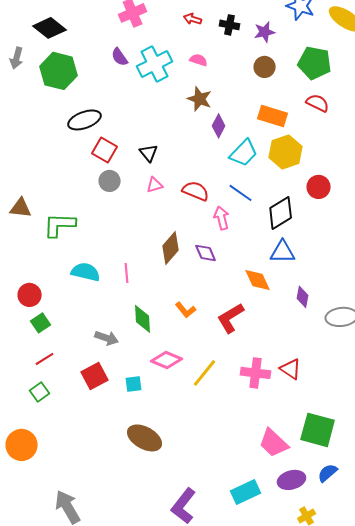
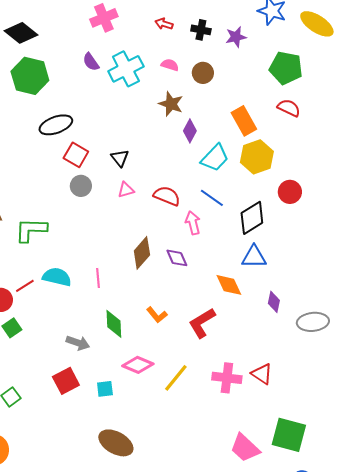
brown circle: (265, 67) -> (203, 73), moved
orange rectangle: (273, 116) -> (244, 121), turned 44
red line: (45, 359) -> (25, 286), moved

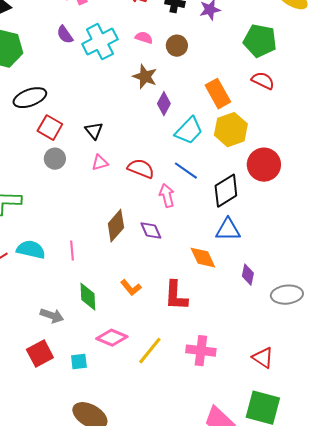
red circle: (290, 192) -> (264, 165), size x1.4
red L-shape: (202, 323) -> (176, 296), turned -56
red triangle: (262, 374) -> (263, 358), moved

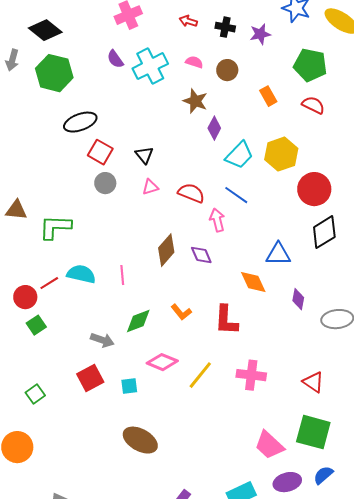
orange rectangle: (218, 94) -> (268, 96), moved, size x0.7
black diamond: (226, 191) -> (324, 232), moved
green diamond: (88, 297) -> (138, 321), turned 72

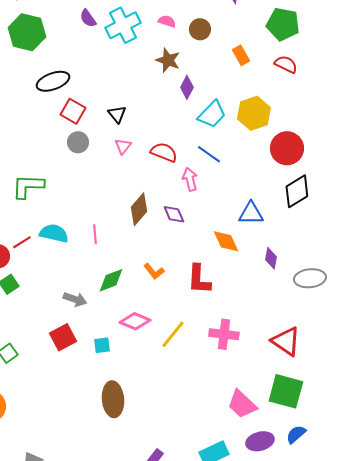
pink triangle: (150, 187) -> (123, 146), turned -36
red triangle: (313, 382) -> (286, 341), size x1.4
brown ellipse: (140, 440) -> (113, 399), turned 56

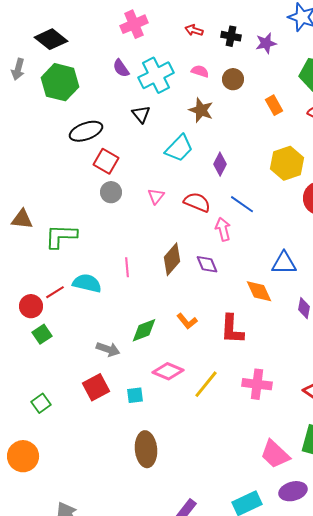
purple diamond: (187, 87) -> (220, 164), moved
black triangle: (117, 114) -> (141, 114), moved
cyan trapezoid: (212, 114) -> (179, 148), moved
pink line: (95, 234) -> (127, 267), moved

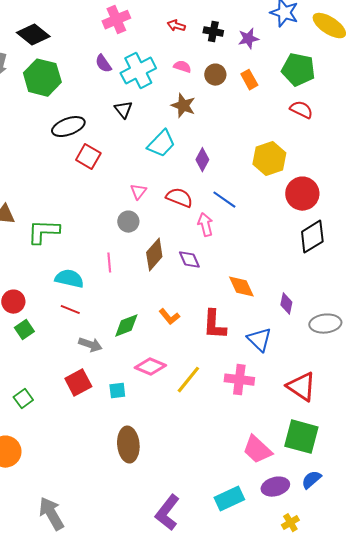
orange rectangle: (274, 105) -> (249, 80), moved
gray circle: (111, 192) -> (128, 222), moved
blue triangle: (284, 263) -> (259, 340), moved, turned 44
red line: (55, 292) -> (70, 310), moved, turned 54

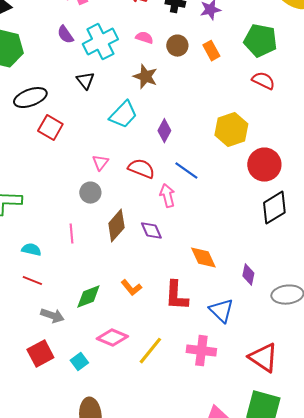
cyan semicircle: (69, 279) -> (31, 250), size x0.7
cyan square: (117, 391) -> (79, 362), turned -30

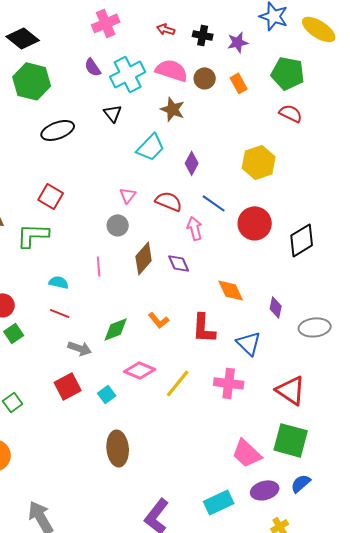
pink semicircle: (144, 38) -> (172, 70), size x1.8
red square: (50, 128) -> (51, 196), moved
red circle: (264, 165) -> (255, 223), moved

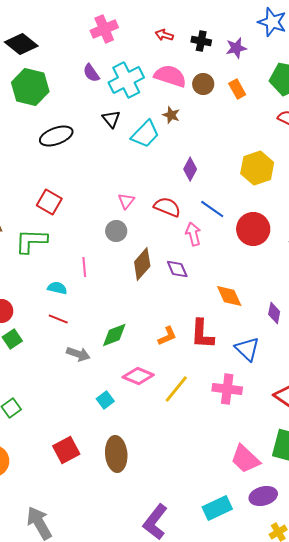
brown star: (173, 109) -> (171, 115), size x0.7
cyan trapezoid: (151, 147) -> (145, 134), moved
pink line: (99, 266) -> (84, 267), moved
orange L-shape: (159, 320) -> (167, 336), moved, turned -75
red square: (68, 386) -> (66, 450), moved

